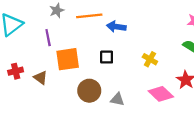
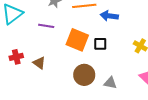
purple line: (48, 38) -> (46, 26), turned -70
orange square: (68, 59) -> (77, 40), moved, turned 30

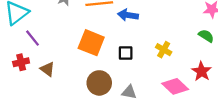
purple line: (46, 26) -> (33, 38), moved, turned 42
black square: (100, 44) -> (126, 53), moved

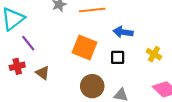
blue arrow: (128, 15) -> (123, 32), moved

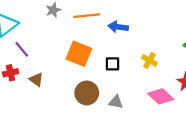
blue arrow: (123, 32) -> (118, 27), moved

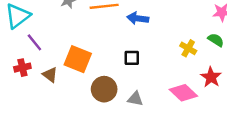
orange square: (79, 54) -> (78, 59), moved
yellow cross: (149, 60) -> (188, 48), moved

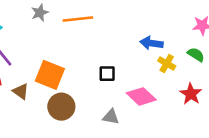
blue arrow: (138, 18) -> (151, 43), moved
brown circle: (104, 89) -> (61, 107), moved
pink diamond: (183, 93) -> (141, 96), moved

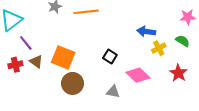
yellow cross: (167, 63) -> (159, 48), turned 32
black square: (107, 74) -> (110, 56), turned 32
brown triangle: (21, 91) -> (36, 62), moved

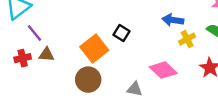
black square: (110, 56) -> (122, 33), moved
orange square: (63, 57) -> (94, 49), moved, turned 30
brown triangle: (36, 62) -> (46, 55), turned -32

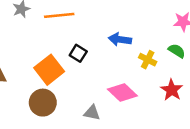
blue arrow: (173, 20) -> (120, 39), moved
yellow cross: (187, 39) -> (148, 60), turned -35

